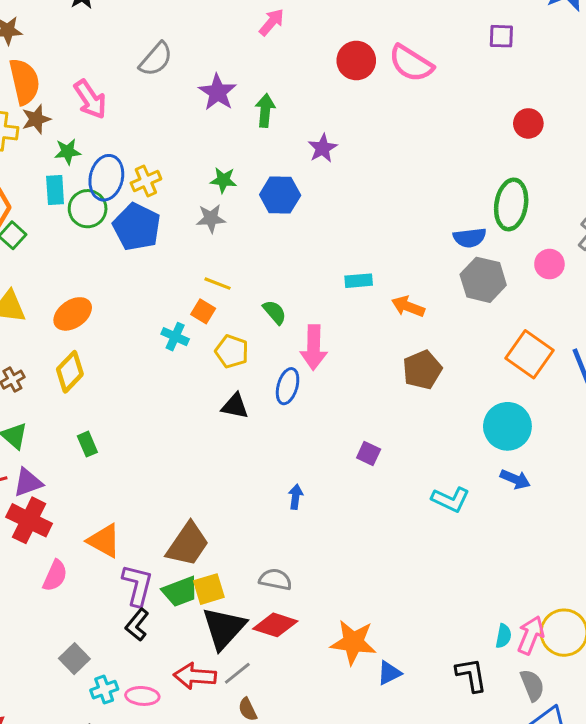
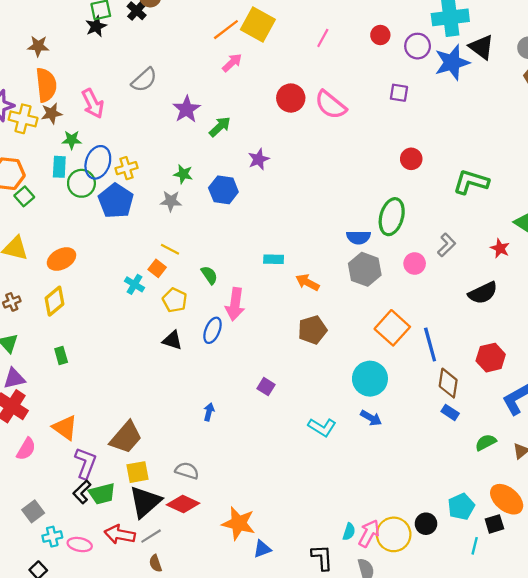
green arrow: (265, 110) -> (220, 127), turned 35
green trapezoid: (180, 592) -> (102, 494), moved

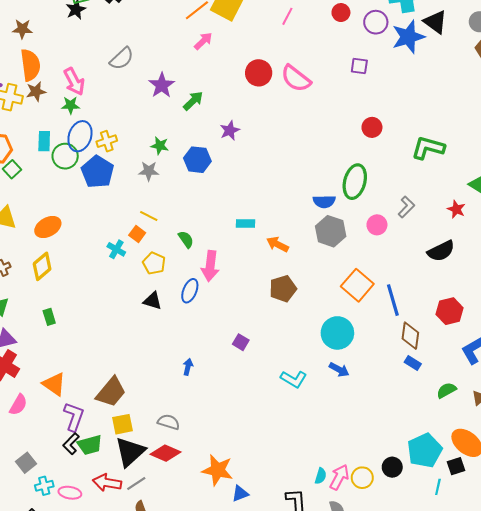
green star: (72, 140) -> (71, 105), moved
cyan pentagon: (461, 507) -> (425, 450), size x1.4
yellow circle: (394, 534) -> (362, 478), size x0.7

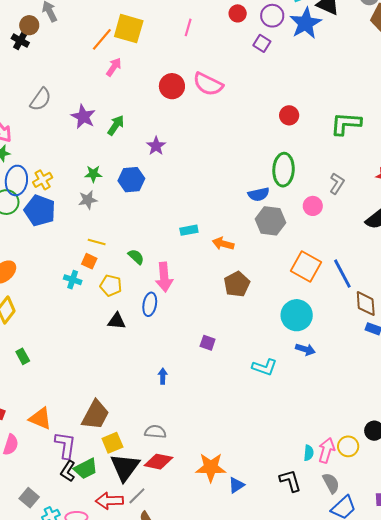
purple square: (359, 66) -> (262, 43), moved, turned 36

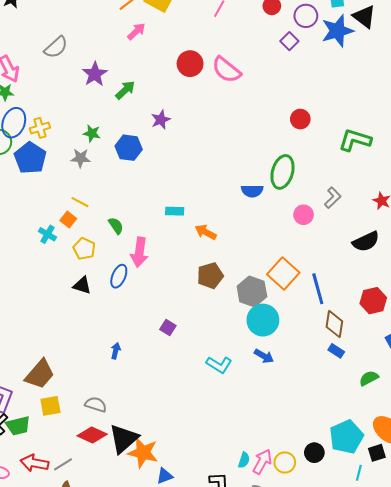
gray hexagon: (270, 221) -> (252, 291), moved
black triangle: (125, 467) -> (124, 439), moved

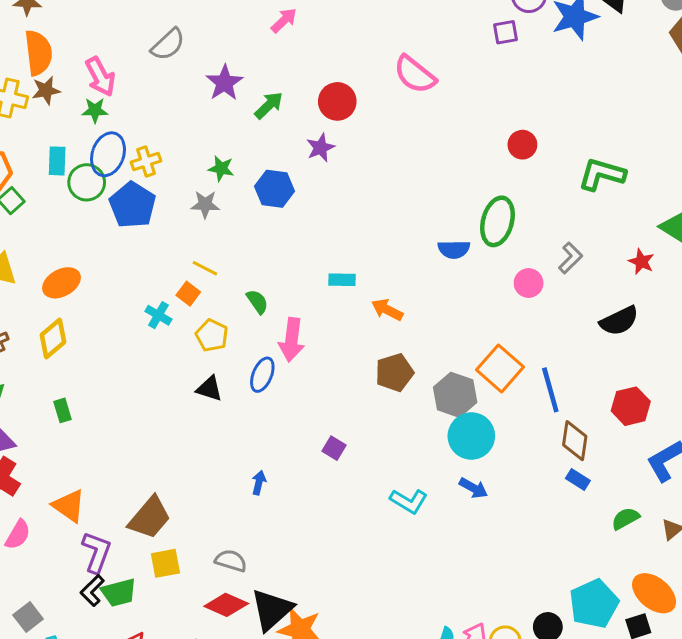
purple square: (289, 41) -> (505, 32), turned 36
red circle: (190, 64) -> (337, 101), moved

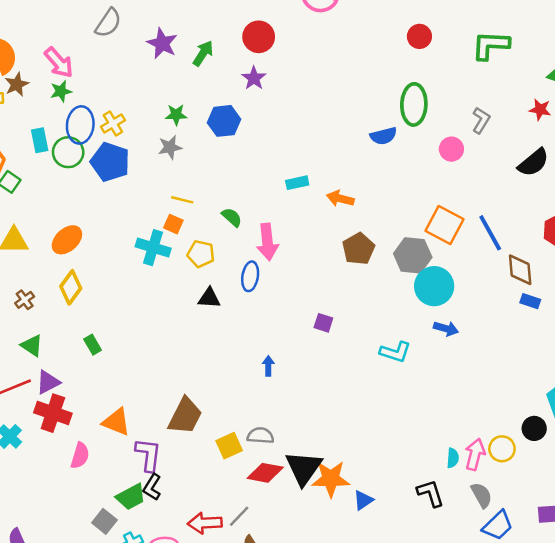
cyan cross: (158, 315) -> (153, 248), size x1.5
yellow square: (165, 563) -> (229, 446), moved
green trapezoid: (119, 592) -> (131, 497), moved

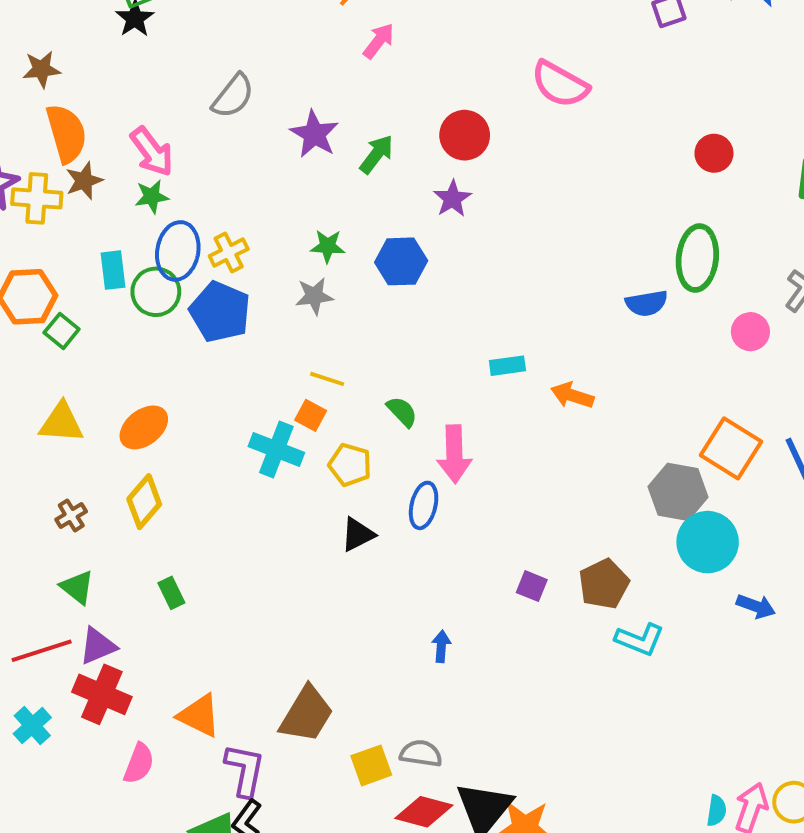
brown pentagon: (358, 249) -> (604, 584), moved
black triangle: (209, 298) -> (358, 534), turned -35
blue arrow: (446, 329) -> (756, 606), moved

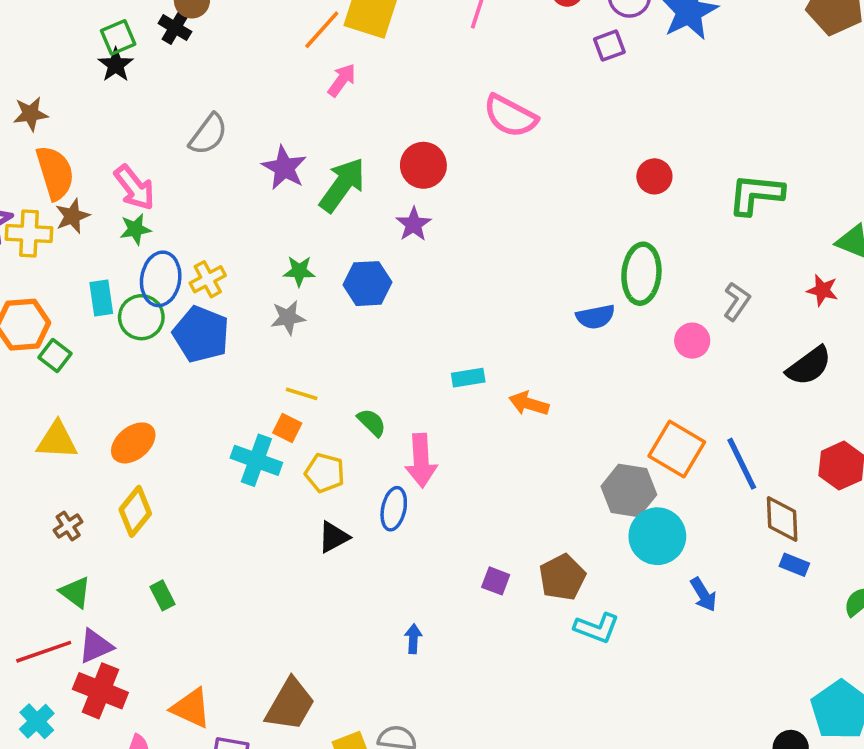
green arrow: (376, 154) -> (342, 185), size x1.5
blue arrow: (756, 606) -> (703, 595), turned 40

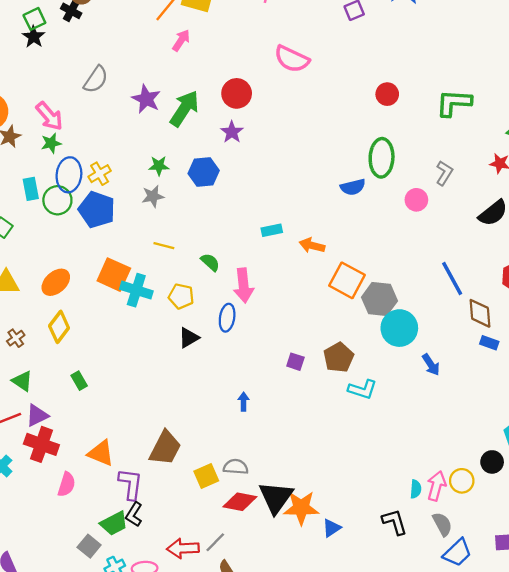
orange square: (287, 428) -> (114, 275), moved, size x1.8
orange square: (677, 449) -> (347, 280), moved

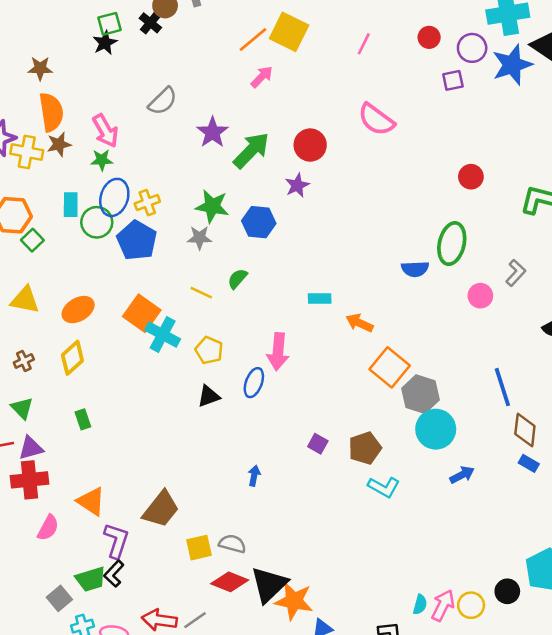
green star: (159, 166) -> (212, 206), size x1.5
green semicircle: (210, 262) -> (237, 279), moved, turned -102
blue arrow: (431, 365) -> (462, 475), turned -95
red cross: (41, 444) -> (29, 480), turned -36

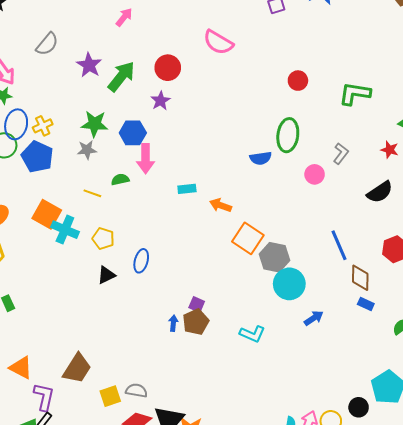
green semicircle: (237, 279) -> (120, 179), turned 42
pink arrow: (278, 352) -> (145, 159), moved
brown pentagon: (365, 448) -> (196, 322), moved
blue arrow: (254, 476) -> (173, 323), moved

